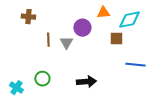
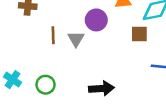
cyan cross: (16, 88) -> (13, 80), moved

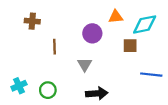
gray triangle: (76, 39) -> (85, 65), moved
cyan cross: (13, 80) -> (19, 86), turned 32

